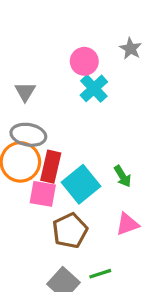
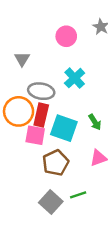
cyan cross: (94, 88) -> (75, 78), moved
gray ellipse: (28, 135) -> (41, 91), moved
cyan square: (81, 184) -> (64, 128), turned -32

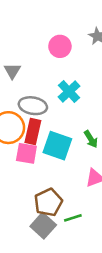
brown pentagon: (55, 163) -> (48, 202), moved

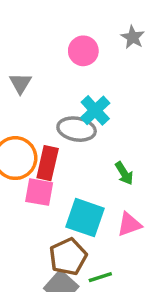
gray ellipse: (33, 106) -> (77, 129), moved
cyan square: (57, 146) -> (85, 218), moved

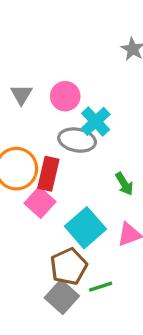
pink circle: (83, 51) -> (65, 96), moved
pink square: (39, 192) -> (40, 202), turned 32
cyan square: (85, 218) -> (85, 228), turned 30

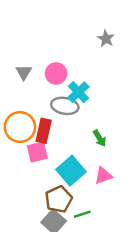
pink square: (40, 202) -> (37, 152), turned 35

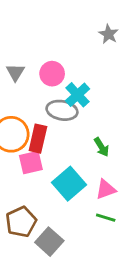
brown pentagon: (59, 199) -> (21, 222), moved
green line: (82, 214) -> (106, 218), moved, turned 35

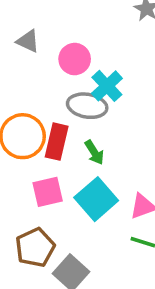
gray triangle: (15, 72) -> (28, 41), moved, turned -36
green arrow: (101, 147) -> (94, 152), moved
pink square: (31, 163) -> (48, 192), moved

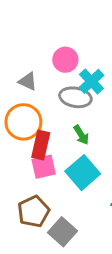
gray triangle: (28, 41) -> (28, 81), moved
red rectangle: (57, 142) -> (41, 145), moved

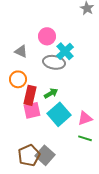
orange circle: (23, 122) -> (18, 79), size x0.7
green arrow: (81, 135) -> (51, 93), moved, turned -88
brown pentagon: (34, 212) -> (29, 155), moved

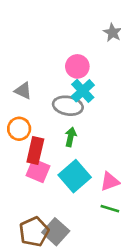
pink circle: (47, 36) -> (77, 66), moved
green arrow: (51, 93) -> (71, 137), moved, turned -48
pink square: (32, 110) -> (38, 171), turned 36

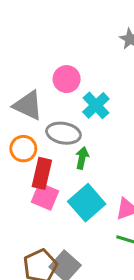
pink circle: (77, 66) -> (67, 79), moved
gray triangle: (23, 91) -> (28, 105), size x1.5
gray ellipse: (68, 106) -> (64, 133), moved

